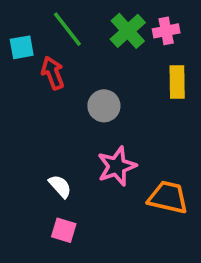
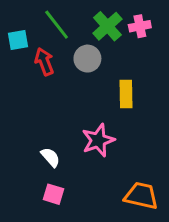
yellow rectangle: (177, 82) -> (126, 94), moved
gray circle: (104, 106) -> (87, 59), moved
orange trapezoid: (168, 197) -> (141, 196), moved

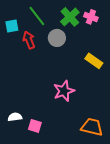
pink cross: (140, 26) -> (91, 17), turned 32
yellow rectangle: (126, 94) -> (94, 61), moved, turned -54
white semicircle: (50, 157) -> (15, 117), moved, turned -56

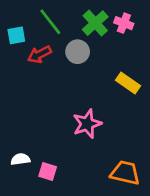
red arrow: (29, 40) -> (39, 54), turned -96

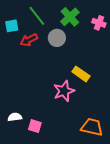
pink cross: (124, 23) -> (99, 23), moved
yellow rectangle: (128, 83) -> (81, 74), moved

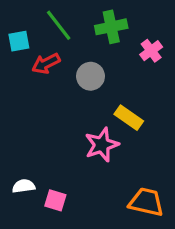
green cross: (70, 17) -> (111, 27), turned 30
pink cross: (99, 23) -> (151, 51), moved, turned 32
gray circle: (57, 38) -> (91, 76), moved

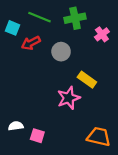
green line: (59, 25) -> (39, 17), turned -30
cyan square: (19, 41) -> (13, 28), turned 32

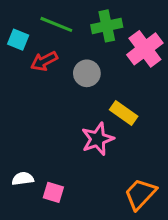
pink cross: (102, 34) -> (145, 49), size x1.6
orange trapezoid: (99, 137) -> (140, 194), turned -60

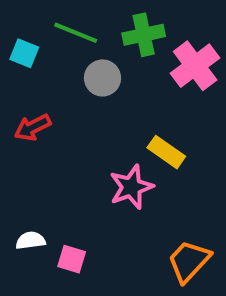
red arrow: (44, 61) -> (33, 127), moved
gray circle: (87, 73) -> (102, 78), moved

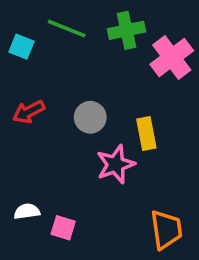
gray circle: (102, 78) -> (90, 117), moved
yellow rectangle: (166, 152) -> (146, 134), turned 44
orange trapezoid: (189, 261) -> (166, 230), turned 129

